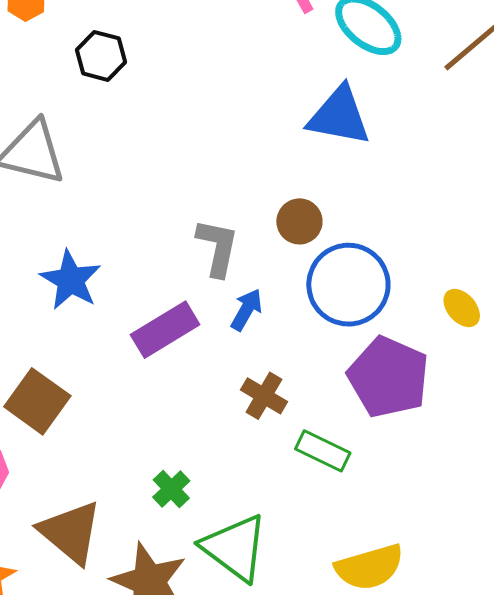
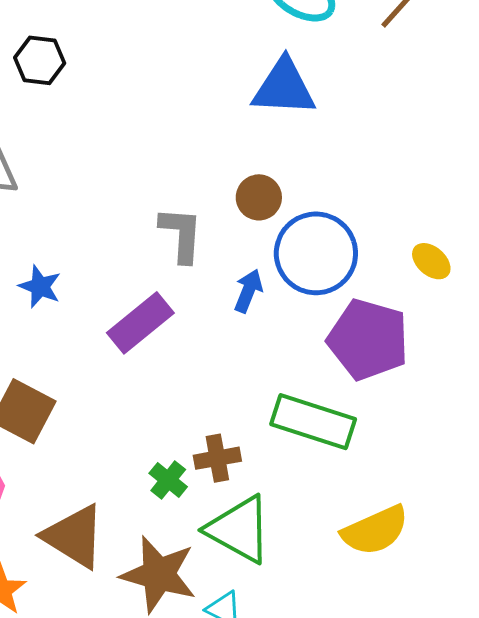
blue star: (71, 280) -> (40, 287), size x0.7
blue arrow: (246, 310) -> (248, 291), moved
brown cross: (264, 396) -> (217, 458), moved, turned -33
green rectangle: (323, 451) -> (313, 422), size x1.5

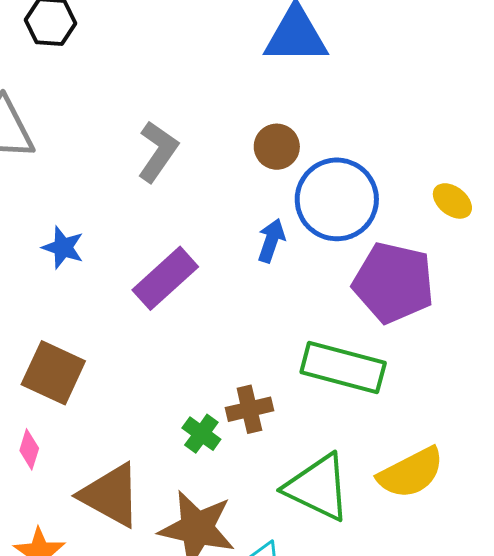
gray L-shape: (181, 234) -> (158, 151), moved, turned 34
green triangle: (239, 529) -> (318, 487), moved

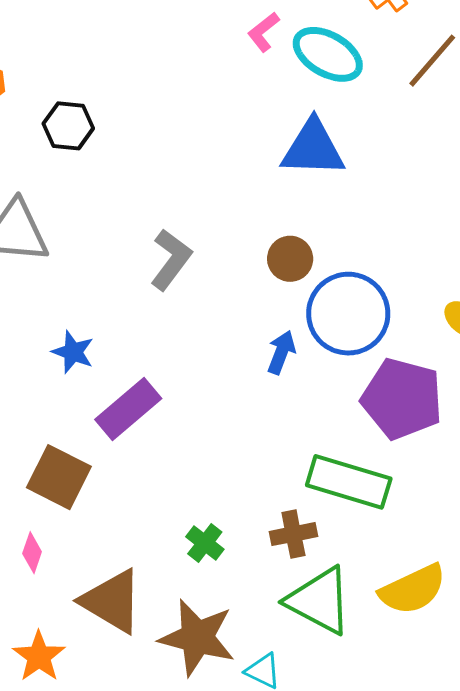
purple rectangle: (165, 278) -> (128, 409), moved
brown cross: (249, 409) -> (293, 534), moved

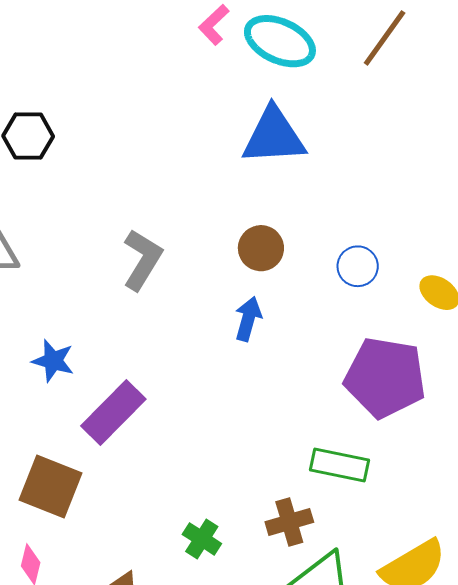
blue circle: (348, 314) -> (358, 266), moved, size x0.5
blue arrow: (281, 352) -> (248, 319), moved
green rectangle: (349, 482) -> (339, 465), size x0.7

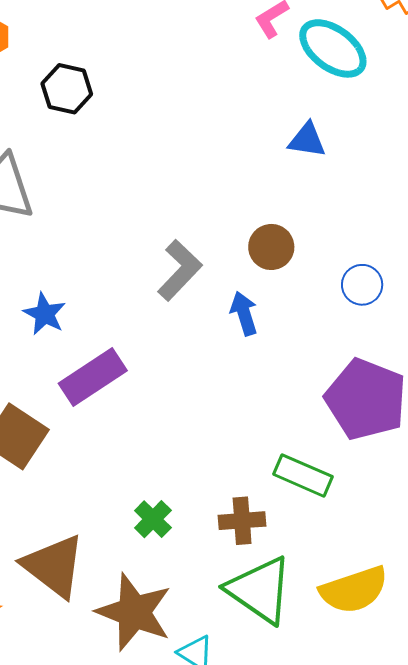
blue triangle: (274, 136) -> (307, 140), size x0.6
gray L-shape: (142, 260) -> (180, 270), moved
blue arrow: (248, 319) -> (244, 313), turned -45

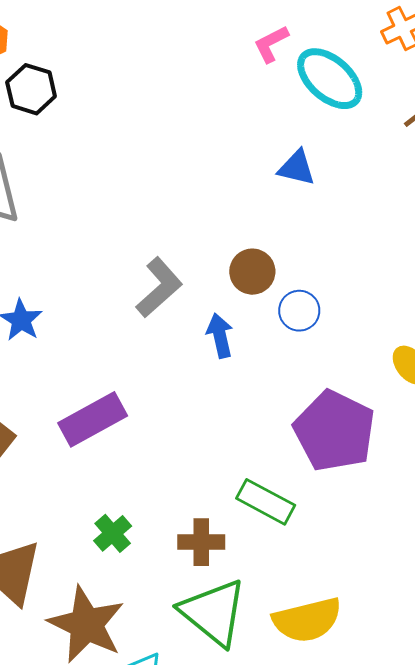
black hexagon: (67, 89) -> (31, 89), moved
blue circle: (362, 285) -> (299, 311), moved
purple rectangle: (93, 377) -> (93, 419), moved

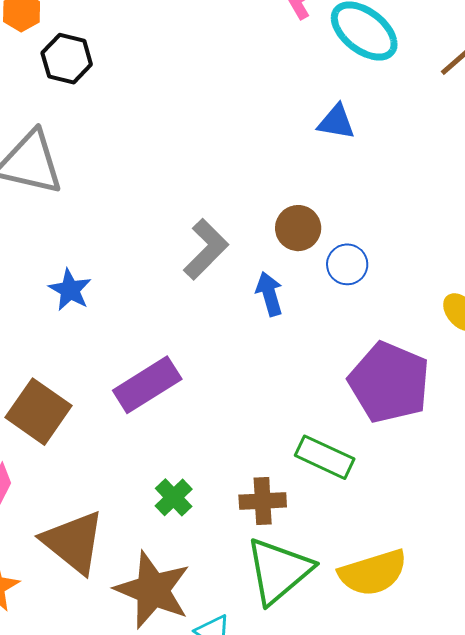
green triangle: (213, 612) -> (279, 571), turned 44

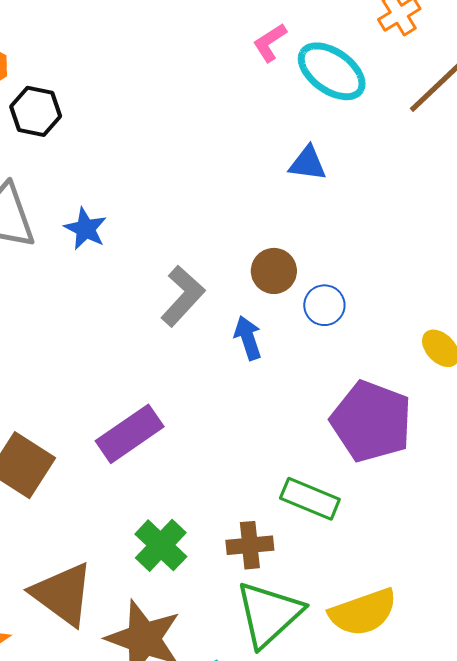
blue star: (70, 290) -> (86, 229), moved
green cross: (174, 497) -> (161, 545), size x1.4

